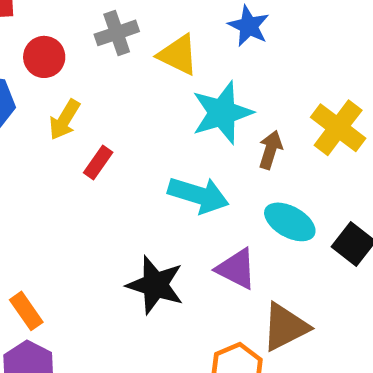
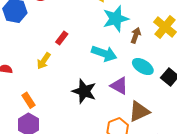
yellow arrow: (64, 120) -> (44, 61), moved

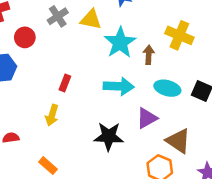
purple triangle: (119, 86) -> (147, 118), turned -42
brown triangle: (139, 111) -> (178, 141), turned -45

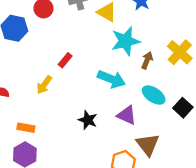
purple triangle: (147, 118) -> (127, 115), turned 35
black star: (109, 136) -> (88, 120), size x0.7
orange rectangle: (48, 166) -> (26, 128), turned -49

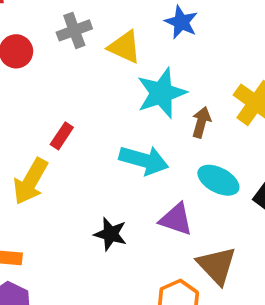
yellow arrow: (44, 85) -> (30, 181), size x1.4

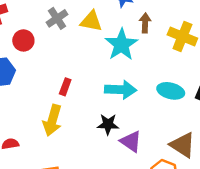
brown arrow: (201, 122) -> (145, 23), moved
purple triangle: (176, 219) -> (131, 141), moved, turned 30
black star: (111, 234) -> (108, 124), moved

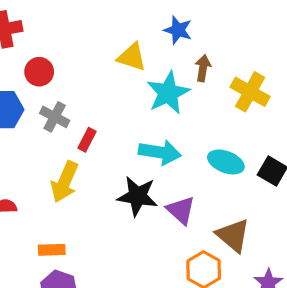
gray cross: (57, 18) -> (55, 117), moved, turned -35
black star: (108, 124) -> (137, 196), size x1.4
purple triangle: (131, 141) -> (181, 210), moved

